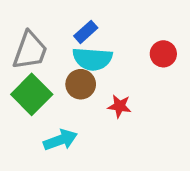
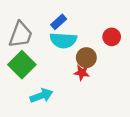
brown circle: (81, 84) -> (86, 58), moved

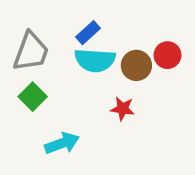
brown circle: (86, 58) -> (136, 65), moved
green square: (22, 65) -> (33, 97), size x0.7

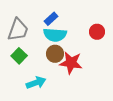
brown circle: (136, 65) -> (55, 54), moved
red star: (123, 109) -> (71, 63), size x1.6

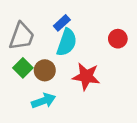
cyan semicircle: (55, 35) -> (67, 42), turned -75
brown circle: (55, 54) -> (45, 70), moved

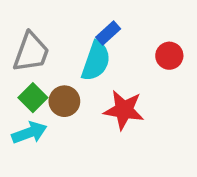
blue rectangle: (62, 23) -> (108, 33), moved
cyan arrow: (44, 101) -> (29, 133), moved

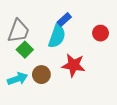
green square: (33, 98) -> (25, 50), moved
brown circle: (64, 101) -> (41, 75), moved

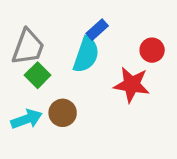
red star: (74, 65) -> (132, 85), moved

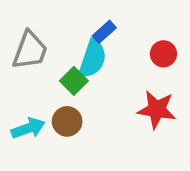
green square: (38, 75) -> (74, 81), moved
red star: (132, 85) -> (157, 110), moved

